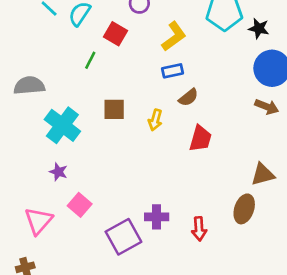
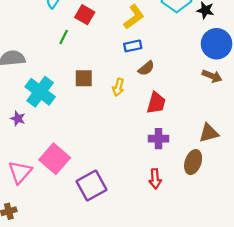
purple star: (58, 172) -> (18, 119), moved
pink square: (80, 205) -> (55, 159), size x1.5
purple cross: (157, 217) -> (158, 139), moved

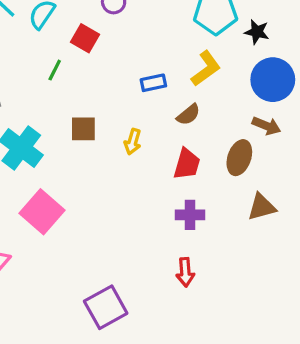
yellow L-shape: (134, 17) -> (206, 68), moved
brown semicircle: (146, 68) -> (188, 115), moved
pink square: (55, 159) -> (42, 212), moved
brown ellipse: (193, 162) -> (239, 158), moved
purple square: (91, 186) -> (106, 307), moved

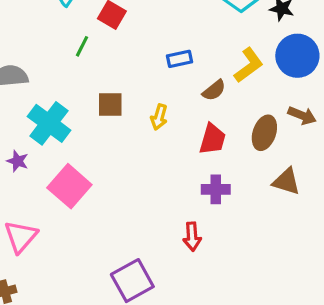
yellow L-shape: (206, 68) -> (249, 65), moved
brown arrow: (266, 126) -> (302, 115), moved
brown triangle: (262, 207) -> (286, 182), turned 32
red arrow: (185, 272) -> (192, 237), moved

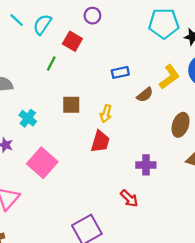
cyan cross: (49, 123) -> (28, 118), size x0.6
red trapezoid: (213, 139) -> (100, 142), moved
red arrow: (192, 237) -> (129, 198), turned -42

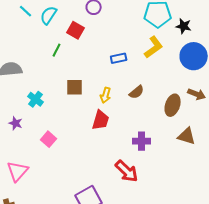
yellow L-shape: (169, 77) -> (154, 47), moved
brown semicircle: (145, 95) -> (137, 92), moved
pink square: (42, 163) -> (49, 139), size x0.6
red arrow: (129, 198) -> (127, 171), size x1.4

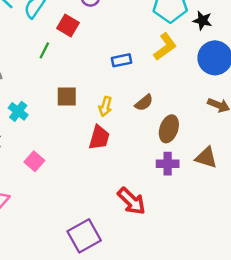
brown ellipse: (173, 105) -> (169, 129), moved
purple cross: (142, 141) -> (168, 164), moved

